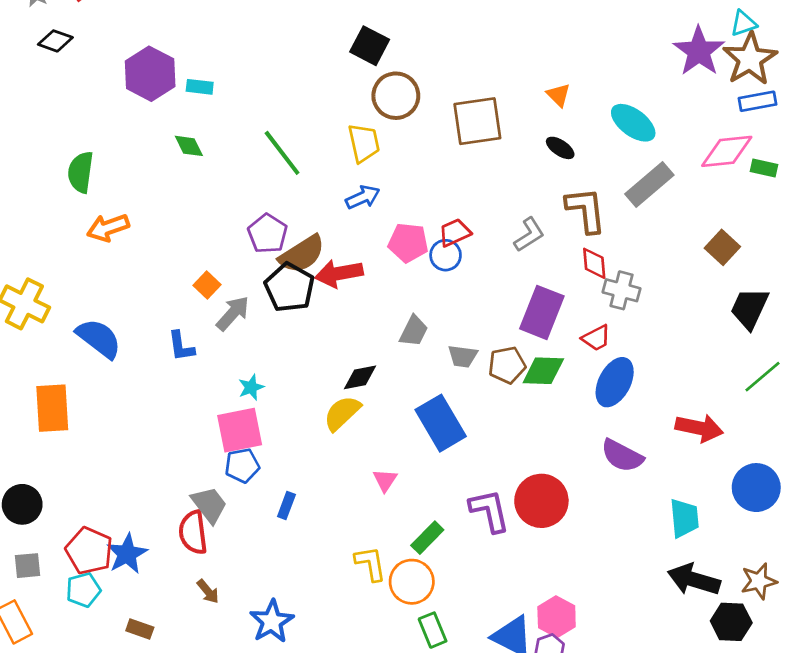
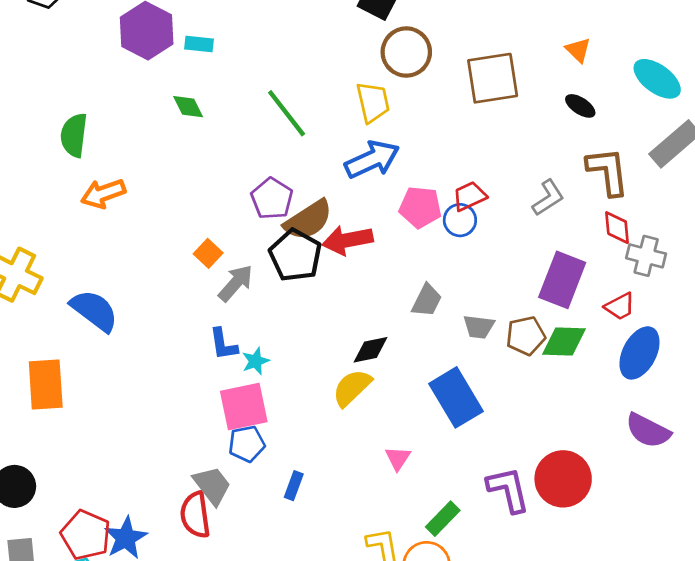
blue arrow: (363, 197) -> (372, 159), size x1.5
blue L-shape: (181, 346) -> (223, 344), moved

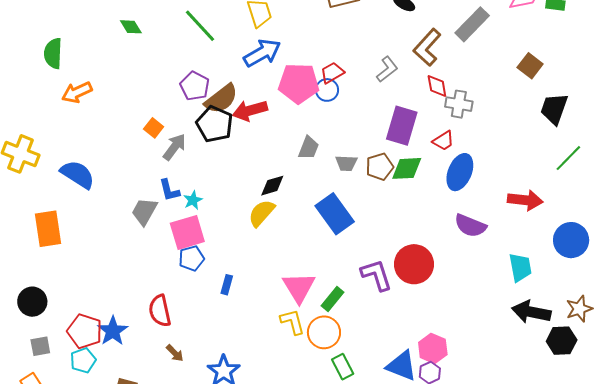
brown L-shape: (608, 171) -> (427, 47), turned -126
pink pentagon: (420, 207) -> (299, 83), size x1.4
pink triangle: (398, 458) -> (299, 287), moved, size x1.8
gray trapezoid: (212, 485) -> (144, 211), moved, turned -108

